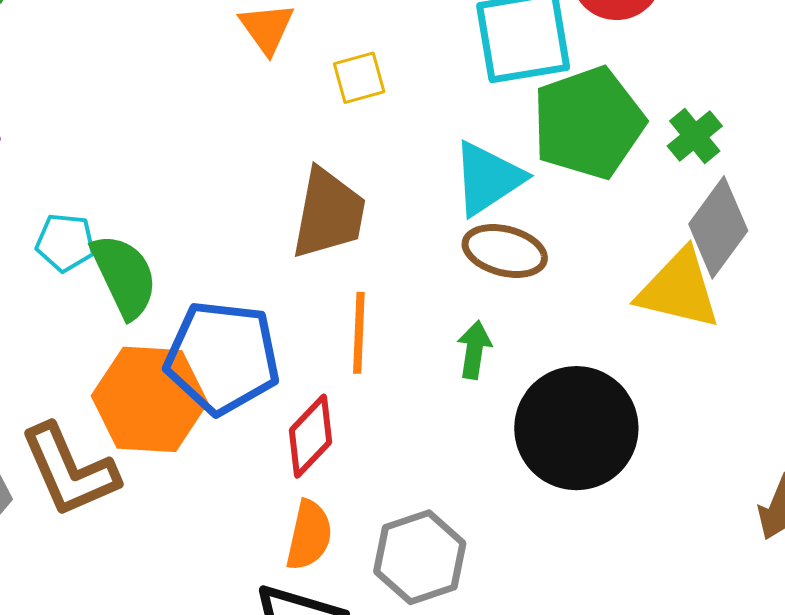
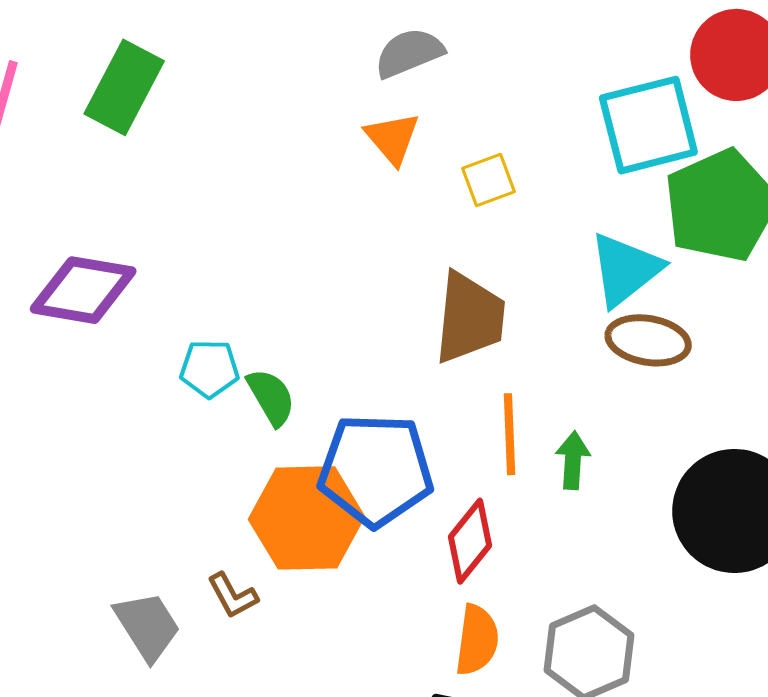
green semicircle: (124, 276) -> (271, 397), size x0.7
green arrow: (474, 350) -> (573, 460), moved
brown L-shape: (69, 470) -> (233, 596), size x0.5

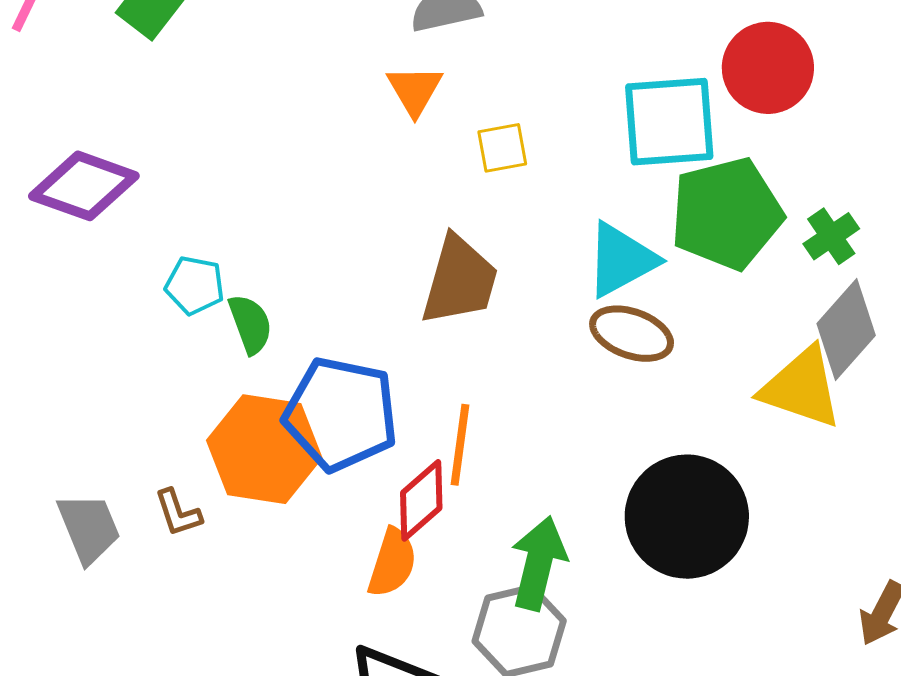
orange line: (510, 434) -> (460, 445), moved
green arrow: (573, 460) -> (539, 563), moved, size x1.6
orange semicircle: (477, 640) -> (392, 563), moved

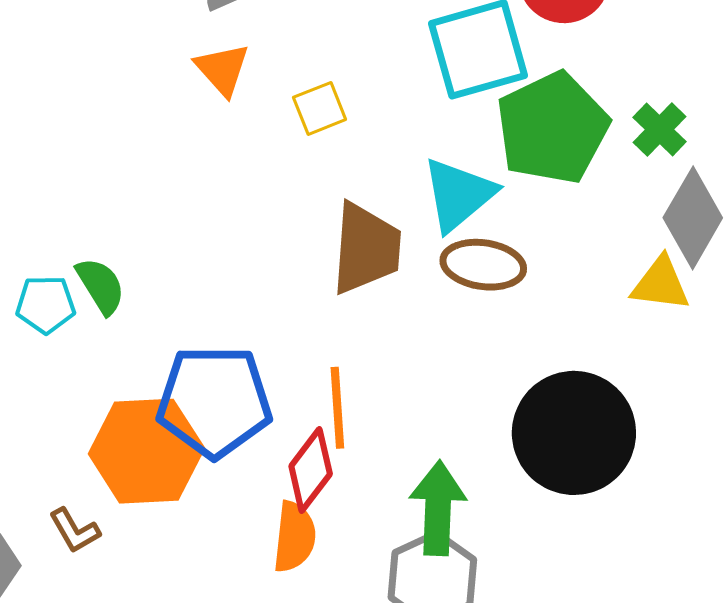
brown trapezoid: (460, 280) -> (366, 248), moved
green semicircle: (250, 324) -> (101, 286), moved
yellow triangle: (801, 388) -> (660, 284), size x0.7

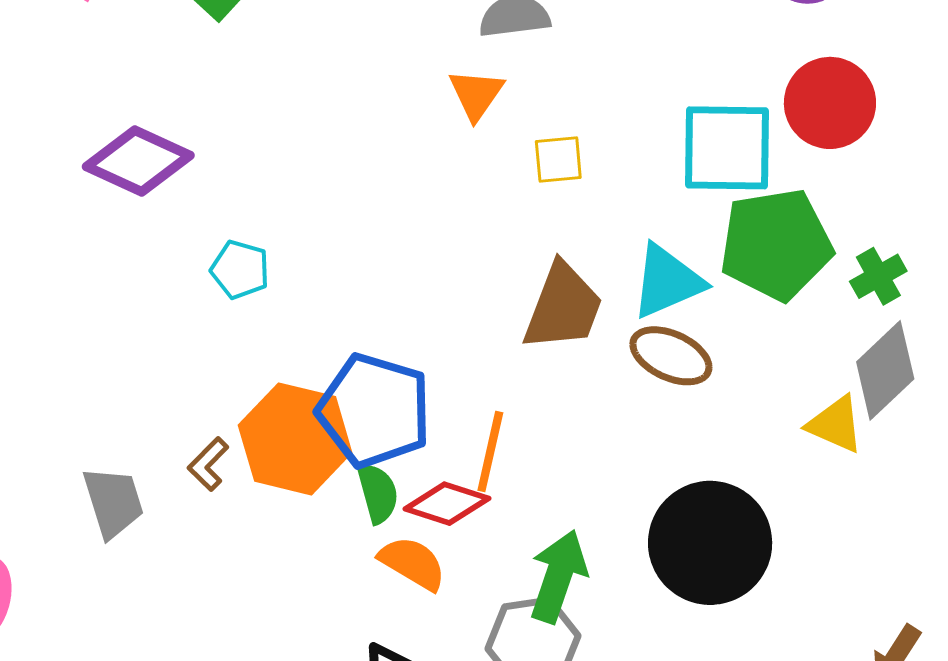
green semicircle: (101, 286) -> (378, 493), moved
red diamond: (311, 470) -> (447, 504), turned 54
brown L-shape: (75, 531) -> (208, 464), moved, turned 58
orange semicircle: (294, 537) -> (413, 563), turned -82

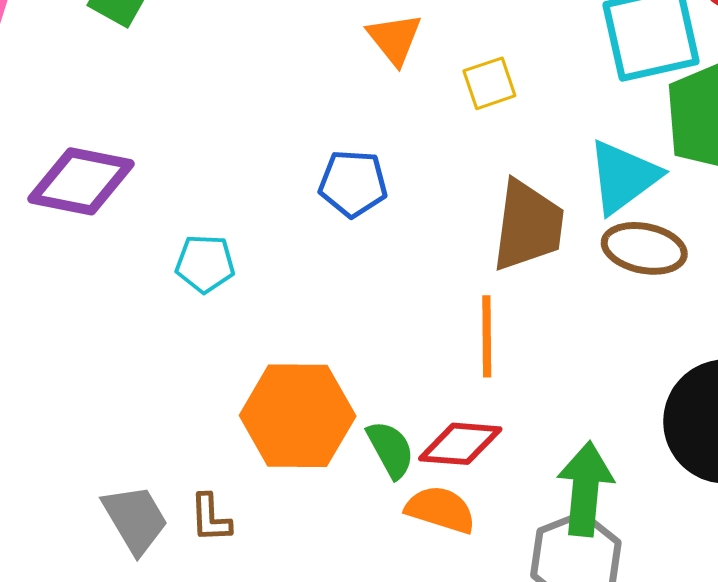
blue pentagon: (374, 411) -> (353, 184), moved, size x0.6
orange line: (490, 452) -> (487, 336), moved
brown L-shape: (208, 464) -> (210, 518), moved, turned -34

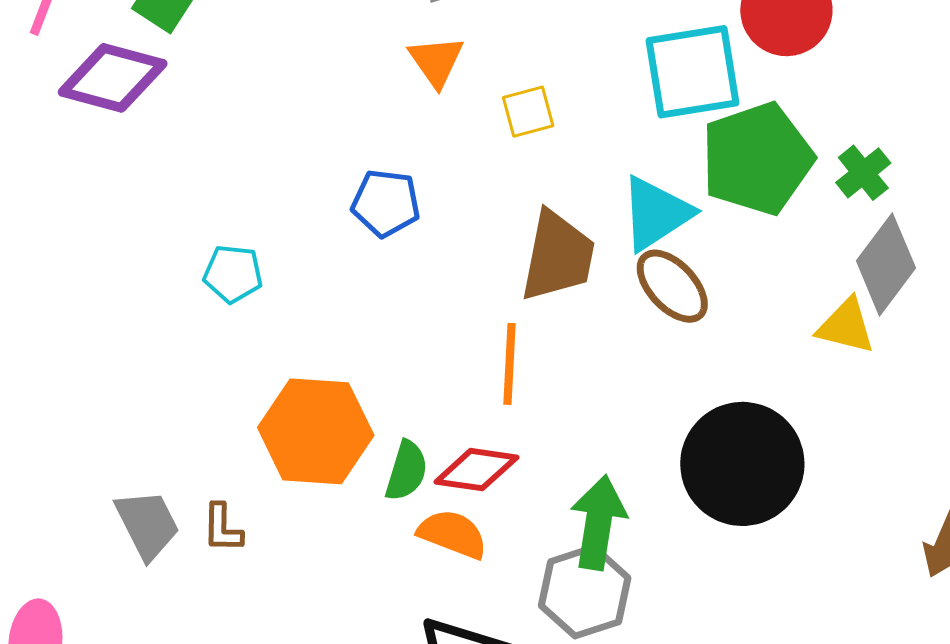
purple diamond: (81, 181) -> (113, 78), moved
brown ellipse: (644, 248) -> (672, 286), turned 32
green semicircle: (391, 449) -> (406, 471), turned 42

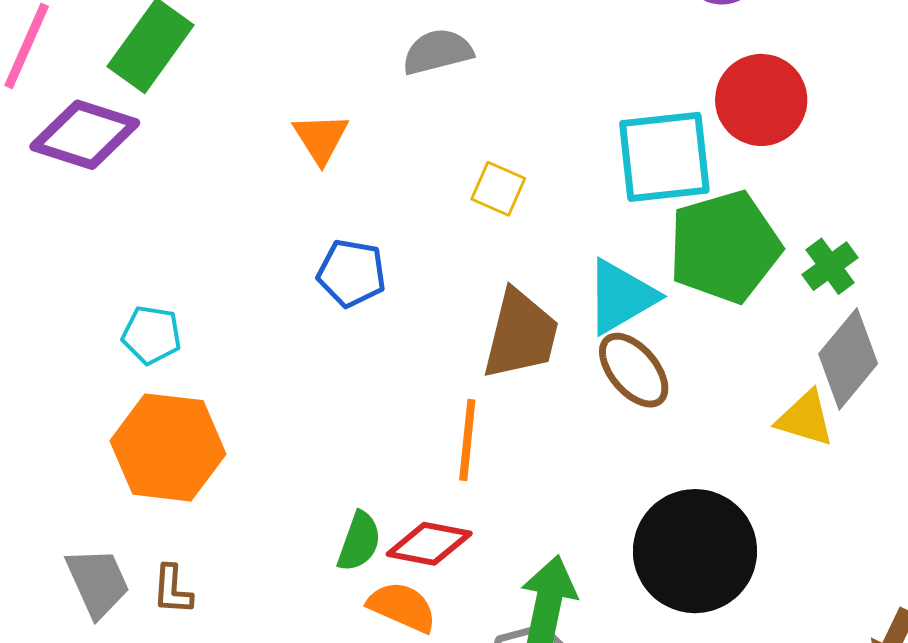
orange triangle: (436, 61) -> (321, 138), moved
yellow square: (528, 112) -> (498, 189), turned 36
cyan pentagon: (233, 274) -> (152, 335), moved
orange hexagon: (316, 431) -> (168, 447), moved

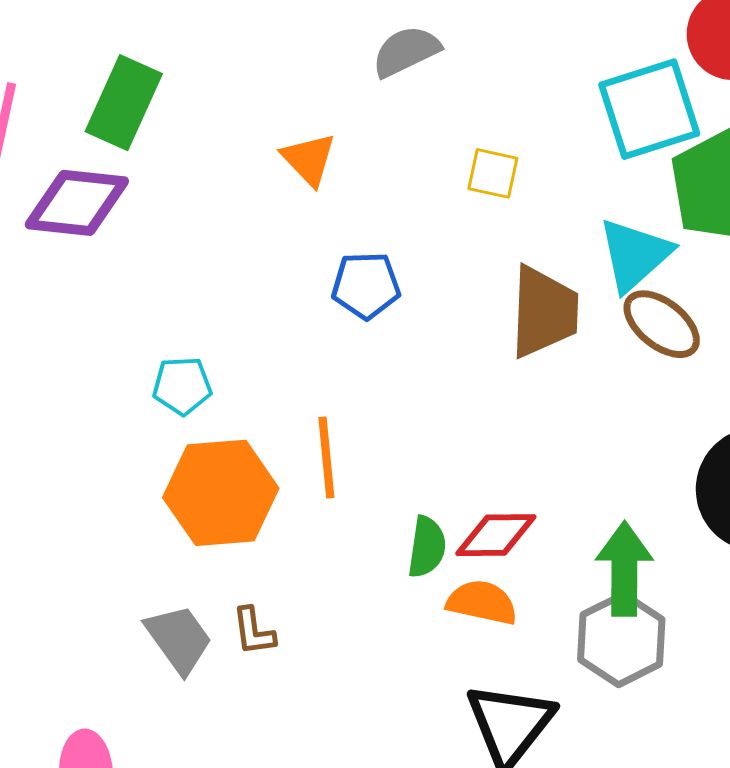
orange line: (467, 440) -> (326, 458), moved

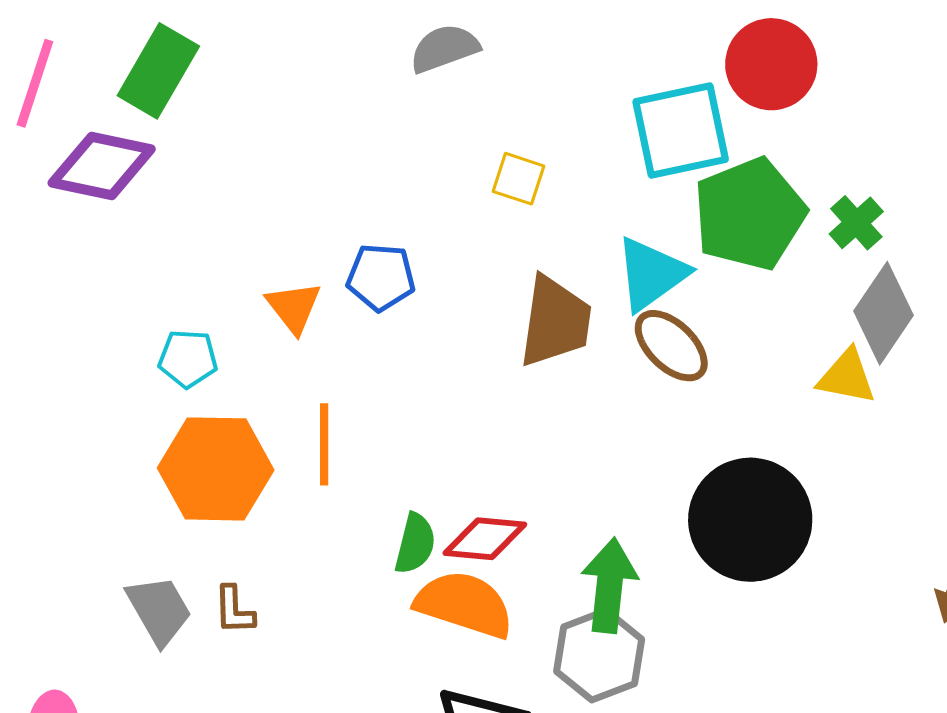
orange triangle: (309, 159) -> (294, 307), moved
orange semicircle: (482, 602) -> (464, 604), size x1.4

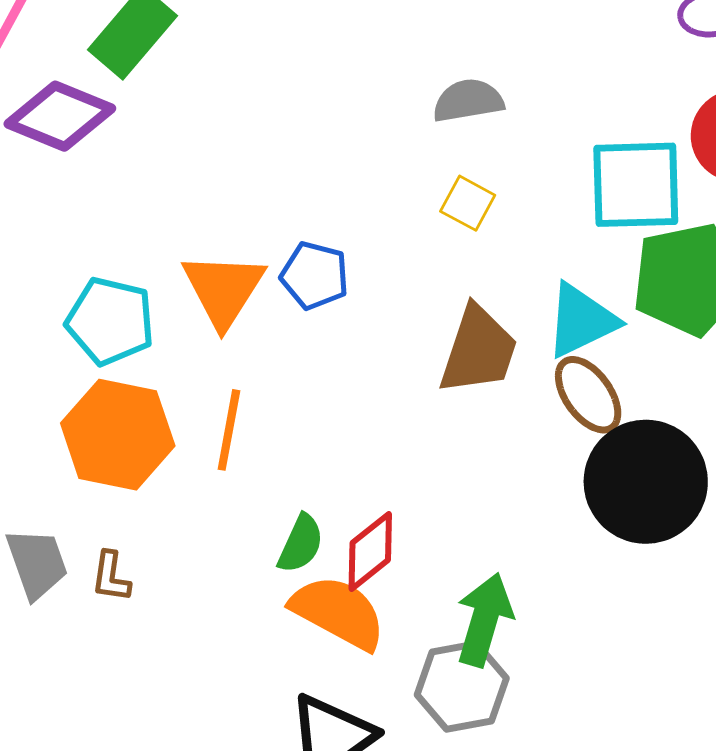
gray semicircle: (444, 48) -> (468, 101), moved
orange triangle: (294, 307) -> (224, 289), size x1.5
cyan pentagon: (188, 359) -> (110, 321), size x1.5
black circle: (750, 520) -> (646, 482), moved
red diamond: (485, 539) -> (370, 551), turned -54

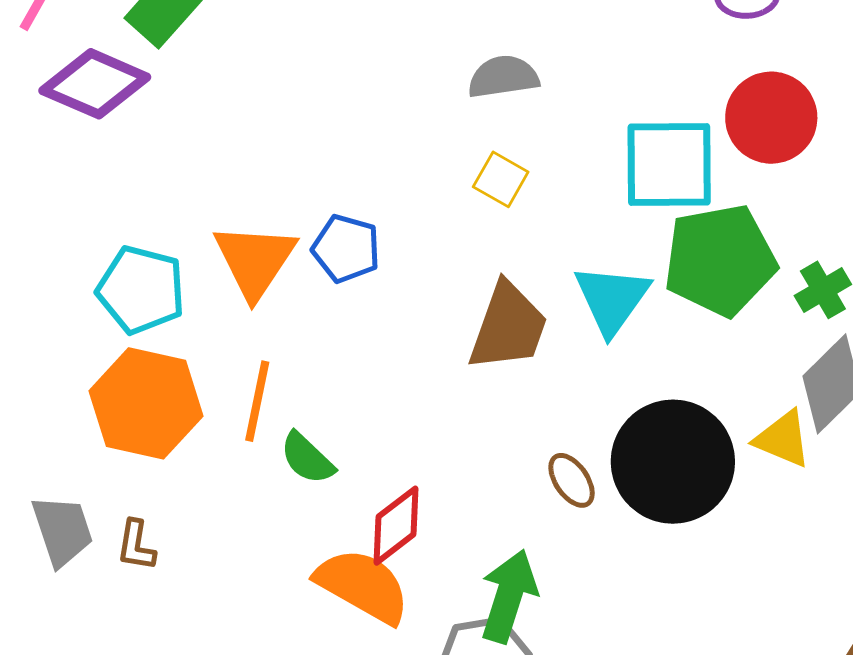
cyan triangle: (581, 321) -> (612, 299), turned -30
brown ellipse: (588, 395) -> (572, 480), moved, size x0.7
green semicircle: (301, 544) -> (307, 458), moved, turned 108

